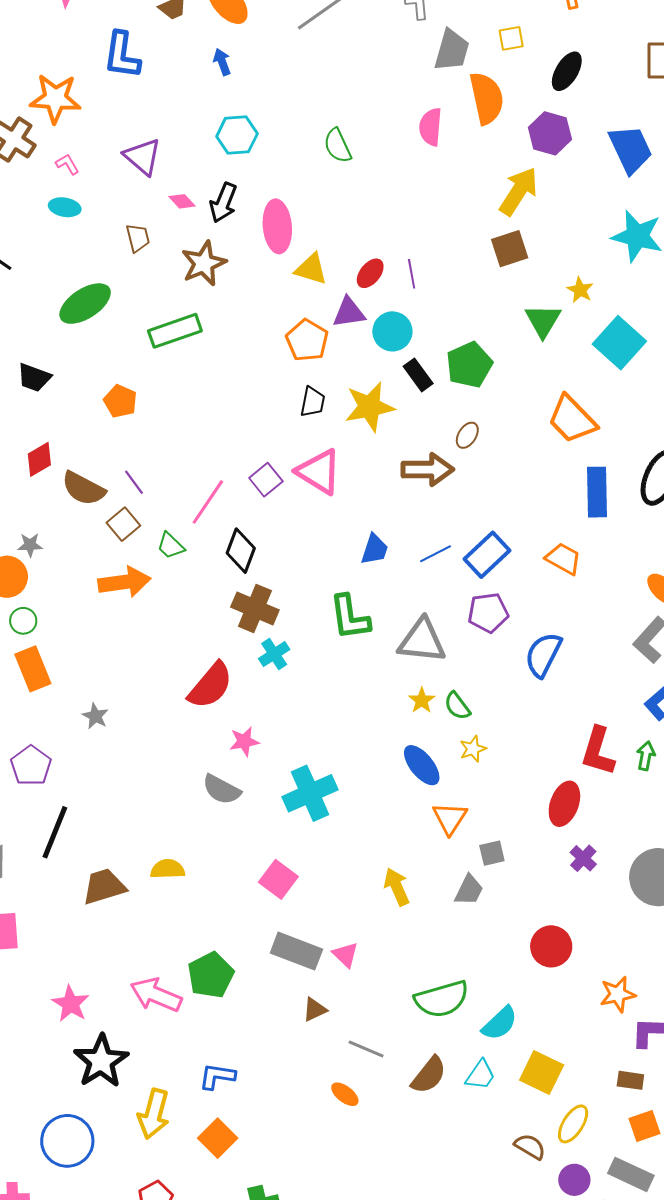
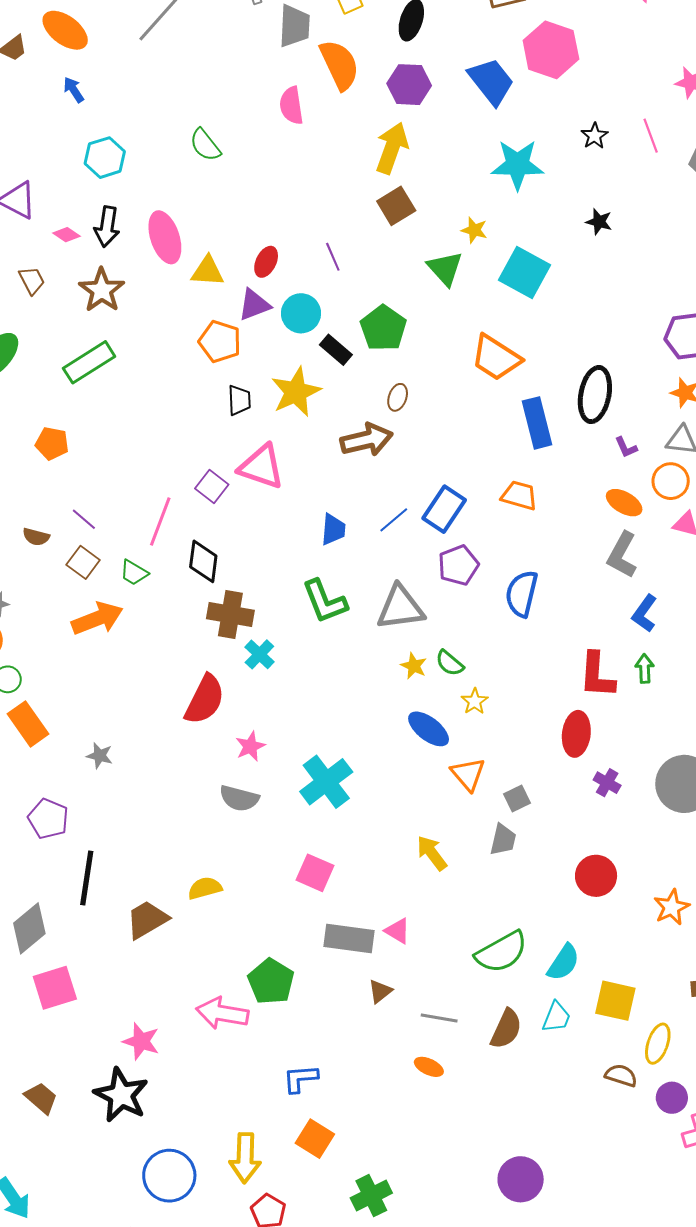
purple line: (412, 274) -> (333, 257), moved
brown semicircle: (83, 489) -> (36, 537), size x0.6
black star: (101, 1061) -> (121, 1095), moved
yellow arrow: (154, 1114) -> (245, 1158), moved

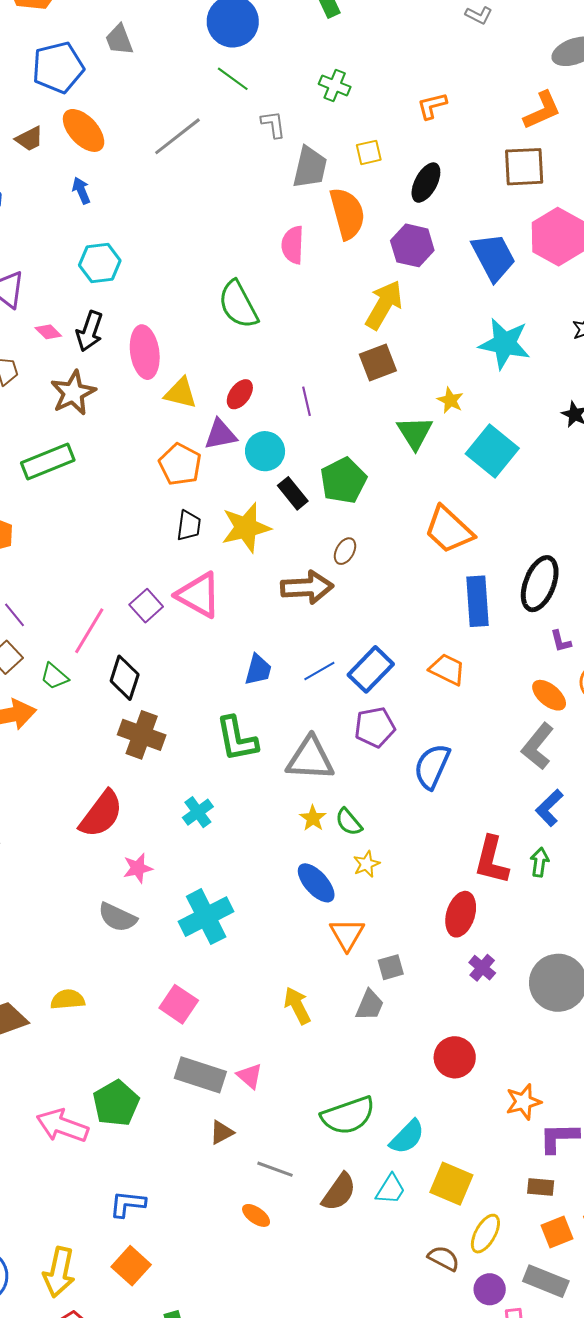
green semicircle: (205, 145) -> (238, 305), moved, size x1.4
cyan cross: (259, 654) -> (198, 812), moved

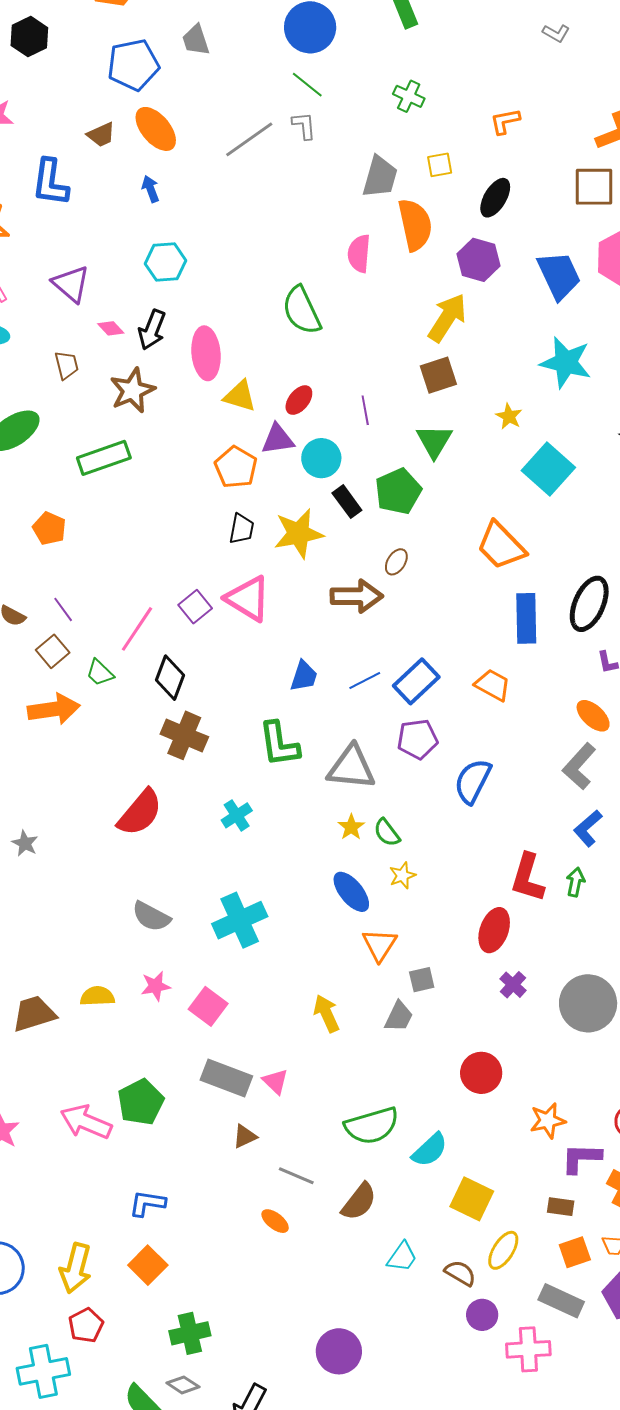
gray L-shape: (273, 124) -> (304, 126), moved
green triangle: (415, 433) -> (434, 441), moved
pink star: (138, 868) -> (156, 986), moved
cyan trapezoid: (391, 1189) -> (402, 1257), moved
purple circle: (490, 1289) -> (482, 1315), moved

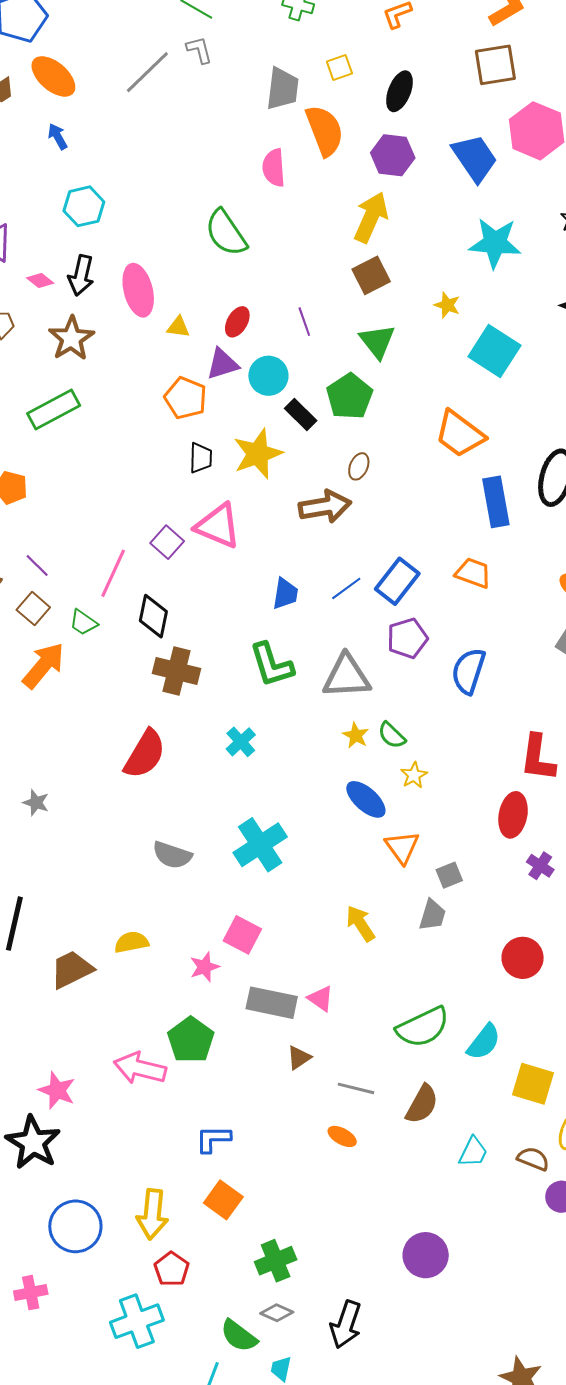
yellow triangle: (240, 396) -> (178, 327), size x0.7
orange arrow: (54, 709) -> (43, 666), turned -33
pink star: (156, 986) -> (205, 967), moved

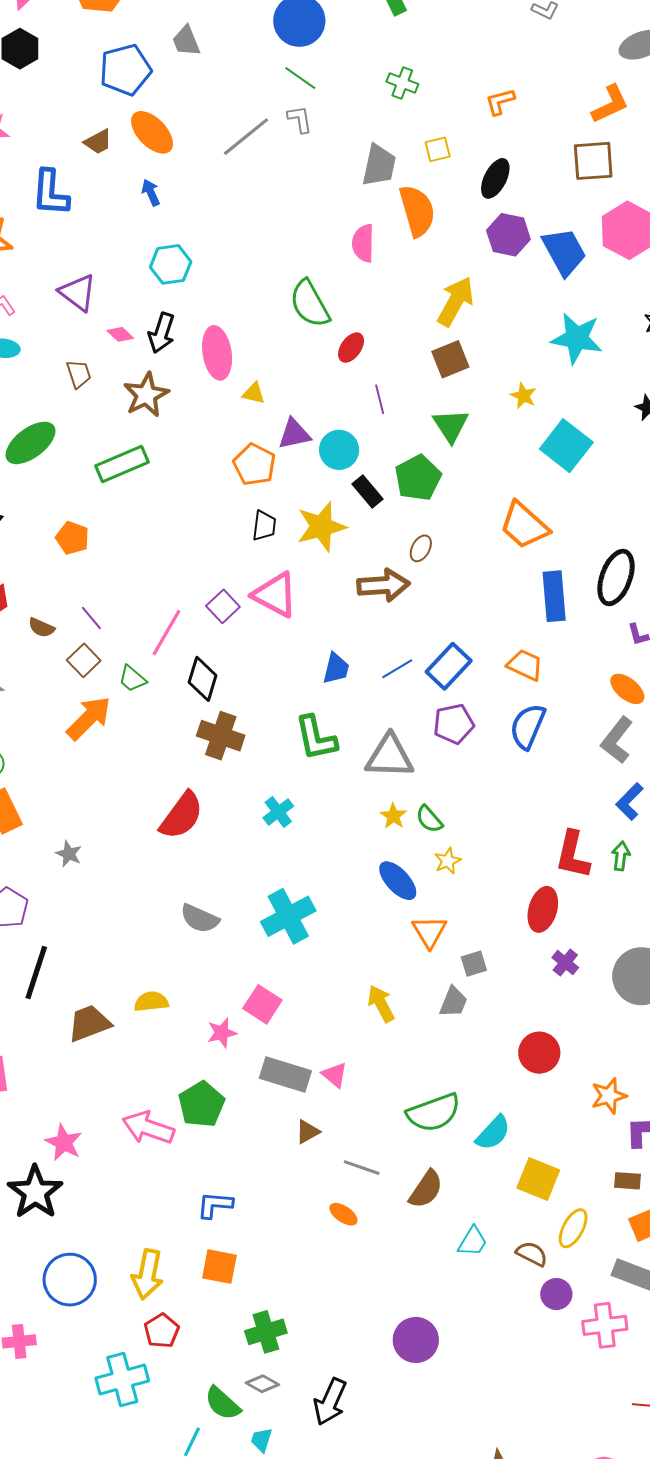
purple hexagon: (393, 155) -> (508, 235), moved
red ellipse: (237, 322) -> (351, 348), moved
blue semicircle: (469, 671) -> (528, 726), moved
orange square: (223, 1200) -> (219, 1267), turned -30

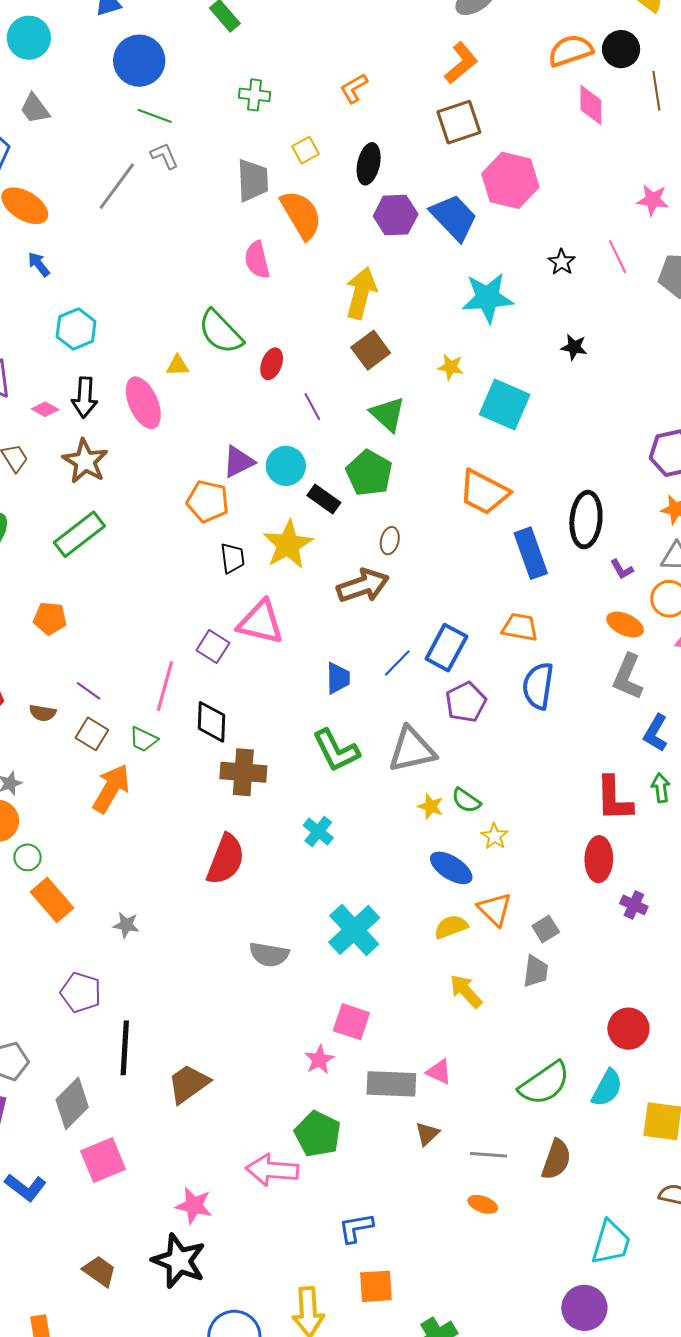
yellow triangle: (254, 393) -> (178, 366), moved
yellow semicircle: (151, 1002) -> (451, 927), moved
red circle: (539, 1053) -> (628, 1029), moved
cyan trapezoid: (473, 1242) -> (611, 1243), moved, size x1.4

